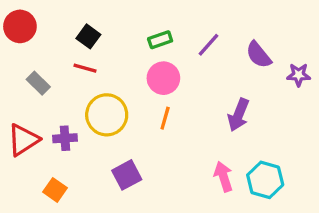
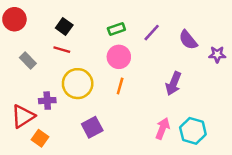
red triangle: (23, 140) -> (23, 116), moved
pink arrow: (223, 177) -> (163, 128), turned 40

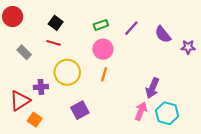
purple arrow: (173, 84) -> (152, 88), moved

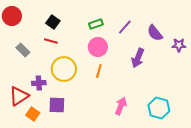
purple arrow: (152, 88) -> (138, 58), moved
purple square: (80, 110) -> (57, 105), moved, turned 30
pink arrow: (141, 111) -> (121, 106), moved

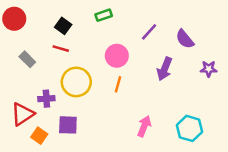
green rectangle: (96, 24) -> (104, 15), moved
purple star: (179, 45) -> (209, 69), moved

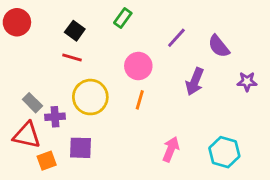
green rectangle: (104, 15) -> (123, 18), turned -35
gray rectangle: (27, 59) -> (32, 103), moved
red triangle: (23, 114) -> (27, 135), turned 45
orange square: (39, 136) -> (47, 161), turned 35

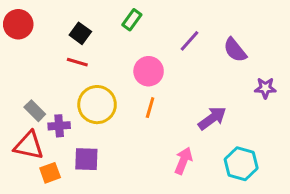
purple arrow: (195, 82) -> (212, 118), moved, turned -148

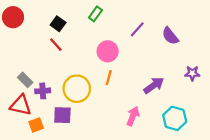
red line: (77, 62) -> (56, 45), turned 32
purple star: (265, 88) -> (192, 73), moved
yellow circle: (97, 105) -> (77, 89), moved

